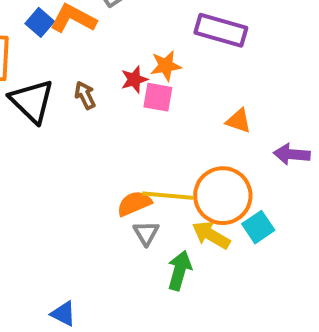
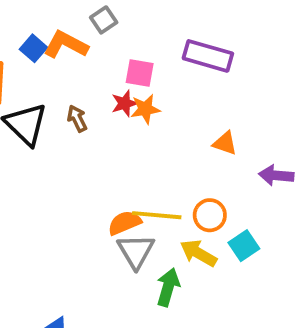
orange star: (166, 66) -> (145, 109), moved
pink square: (158, 97) -> (140, 73), moved
orange circle: (223, 196) -> (210, 215), size x0.6
gray triangle: (146, 233) -> (136, 251), size x1.5

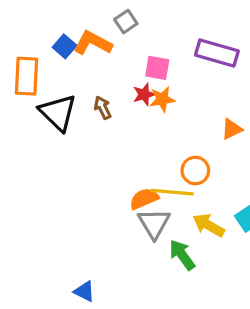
orange triangle: (225, 143) -> (232, 129), turned -45
orange circle: (210, 215) -> (195, 171), moved
green arrow: (168, 287) -> (182, 255), turned -52

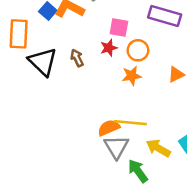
orange star: (162, 99) -> (132, 76), moved
orange circle: (195, 171) -> (138, 50), moved

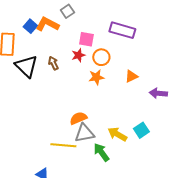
yellow line: (130, 123) -> (63, 145), moved
gray triangle: (116, 147) -> (84, 133), turned 50

